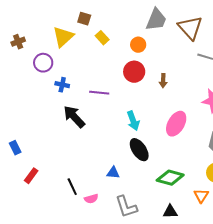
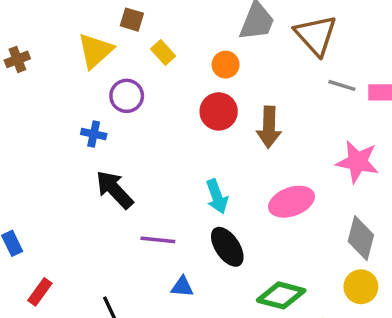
purple circle: (43, 63) -> (127, 96), moved
brown arrow: (163, 81) -> (269, 127), size x1.6
purple line: (99, 93) -> (158, 240), moved
pink ellipse: (176, 124) -> (291, 202), turned 40

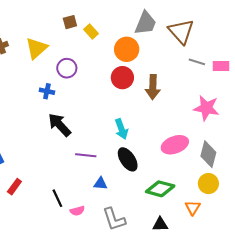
brown square: (132, 20) -> (70, 22), turned -32
yellow triangle: (95, 51) -> (36, 48), moved
yellow rectangle: (163, 52) -> (91, 31), moved
orange circle: (226, 65) -> (127, 49), size x1.5
pink ellipse: (291, 202) -> (175, 145), moved

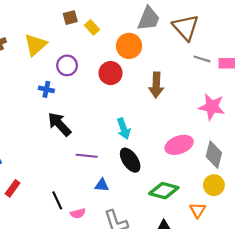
red circle: (122, 78) -> (111, 73), moved

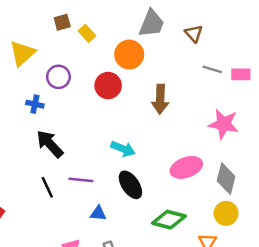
brown triangle: (186, 27) -> (194, 33), size x0.6
cyan arrow: (124, 129) -> (123, 149), turned -48
black line: (57, 200) -> (47, 187), moved

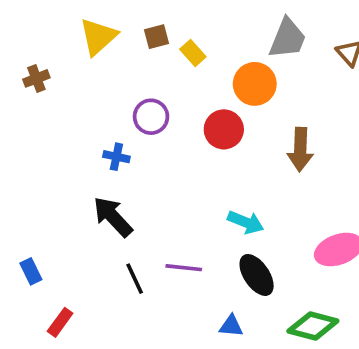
yellow triangle: (22, 53) -> (98, 37), moved
black arrow: (50, 144) -> (113, 217), moved
blue triangle: (98, 213) -> (231, 326), moved

